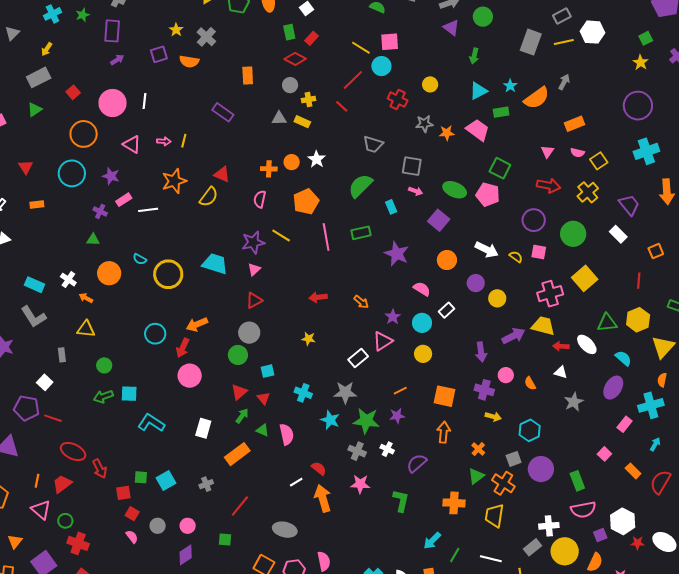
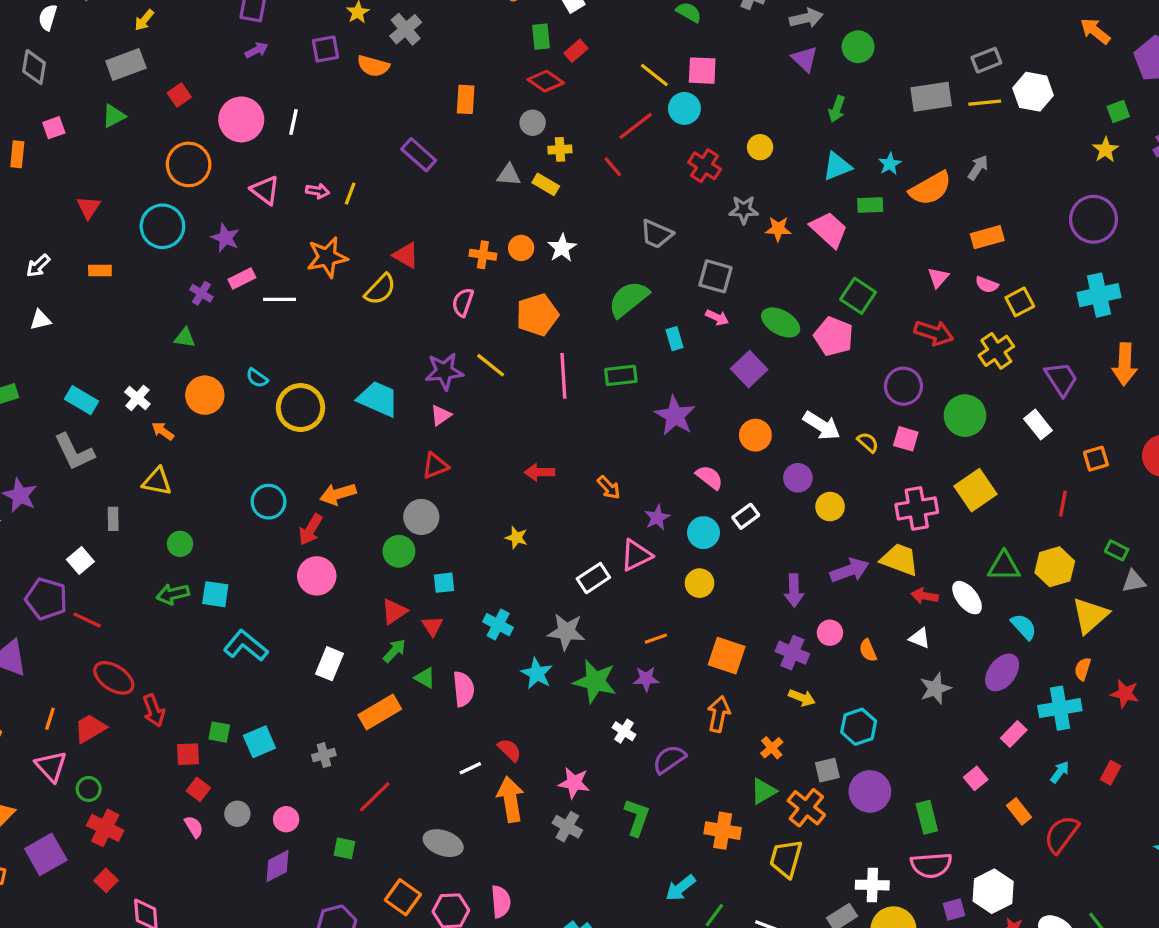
gray rectangle: (531, 42) -> (931, 97), turned 55
gray cross: (357, 451) -> (567, 827), moved

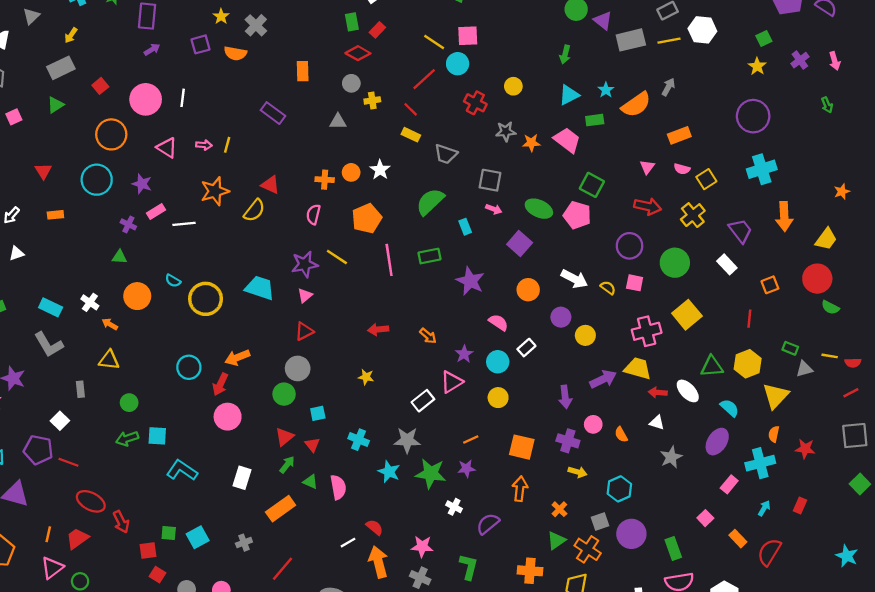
purple triangle: (805, 59) -> (603, 21), moved
yellow rectangle: (546, 184) -> (411, 135), moved
pink triangle: (51, 766) -> (52, 568), turned 40

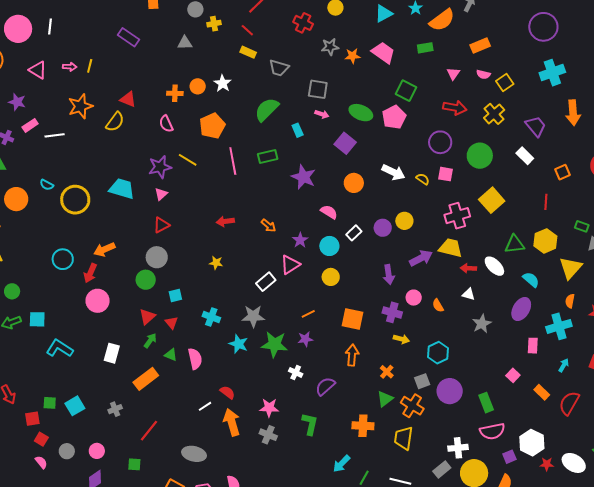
green rectangle: (595, 120) -> (425, 48), moved
pink semicircle: (313, 214) -> (166, 124), turned -36
pink pentagon: (577, 215) -> (394, 117), turned 30
purple circle: (561, 317) -> (383, 228), moved
pink rectangle: (729, 484) -> (533, 346), turned -35

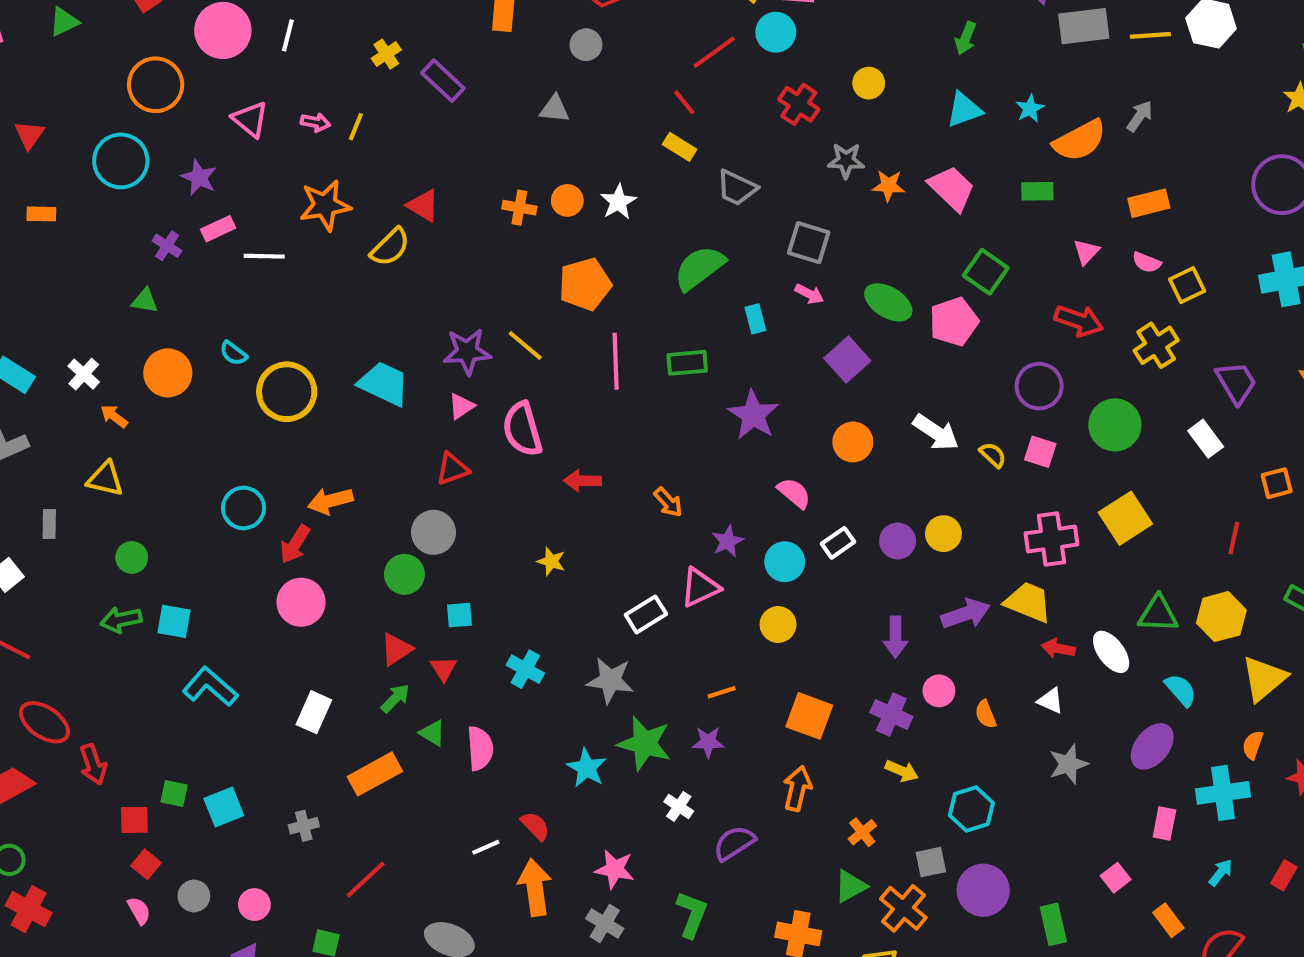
yellow cross: (214, 24) -> (386, 54), moved, turned -32
pink semicircle: (166, 124) -> (522, 429), moved, size x1.5
cyan star: (238, 344) -> (587, 768), moved

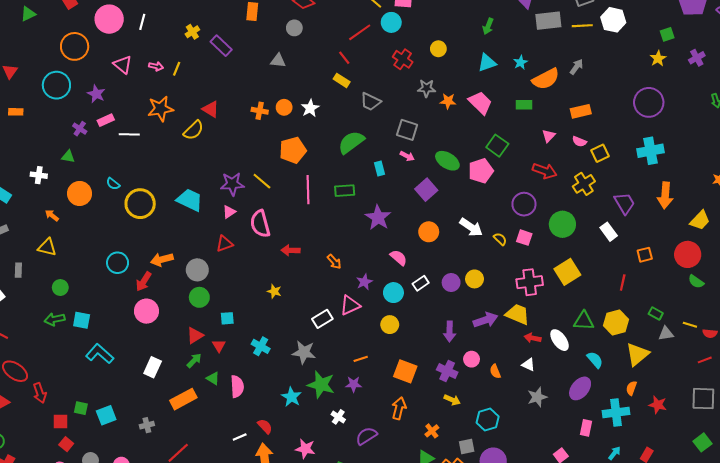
white cross: (84, 374) -> (39, 175), moved, turned -35
gray circle: (433, 532) -> (197, 270), moved

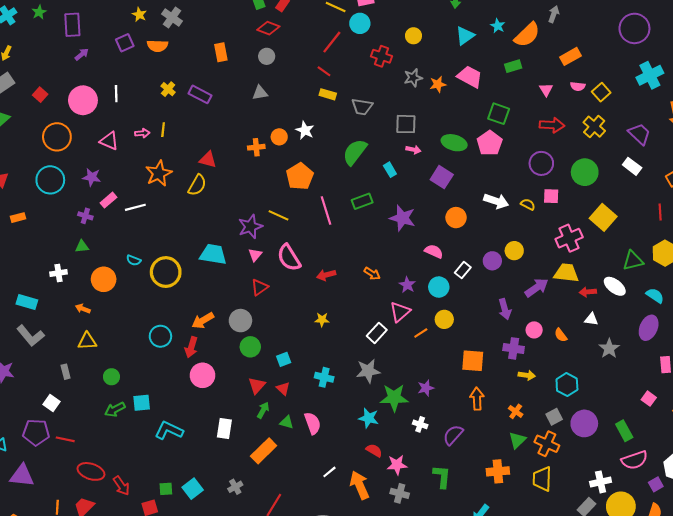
orange line: (361, 359) -> (421, 333), moved
red semicircle: (265, 426) -> (374, 450), moved

